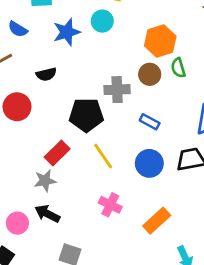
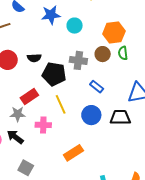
cyan circle: (102, 21) -> (75, 26), moved
black semicircle: (46, 74) -> (34, 58), moved
pink cross: (110, 205) -> (43, 125), moved, turned -35
orange rectangle: (157, 221) -> (73, 153), moved

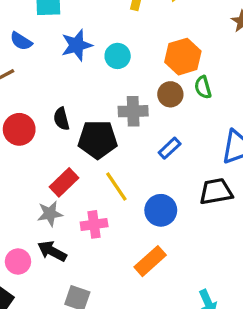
black semicircle: (34, 58) -> (61, 119), turned 88
blue rectangle: (97, 87) -> (170, 148), turned -72
blue circle: (91, 115) -> (161, 210), moved

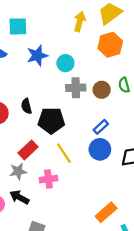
orange hexagon: (183, 57) -> (110, 45), moved
gray cross: (133, 111) -> (76, 88), moved
blue circle: (161, 210) -> (100, 149), moved
orange rectangle: (150, 261) -> (106, 212), moved

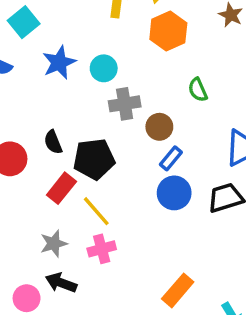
cyan square: (18, 26) -> (24, 22), turned -30
brown circle: (102, 90) -> (159, 127), moved
red rectangle: (28, 150) -> (61, 188), moved
yellow line: (64, 153) -> (96, 211), moved
orange rectangle: (106, 212) -> (178, 290), moved

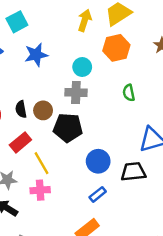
cyan circle: (104, 68) -> (82, 67), moved
brown circle: (159, 127) -> (43, 110), moved
blue rectangle: (171, 158) -> (98, 194), moved
black pentagon: (94, 159) -> (68, 128), moved

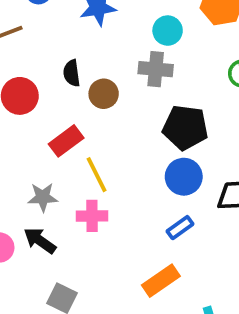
black semicircle: (21, 109) -> (72, 73), moved
black pentagon: (68, 128) -> (185, 127), moved

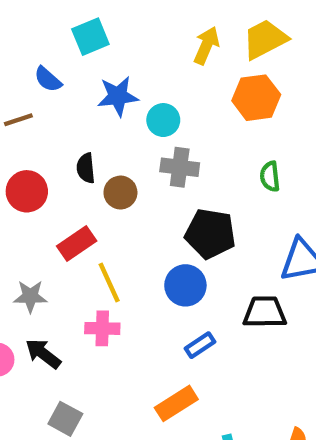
cyan circle: (168, 31) -> (163, 120), moved
blue circle: (184, 177) -> (185, 285), moved
gray star: (43, 197) -> (30, 296), moved

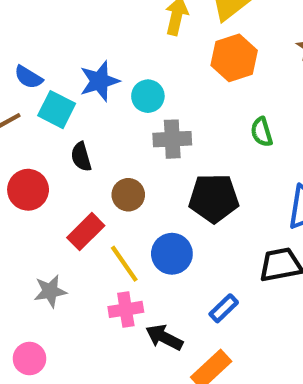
cyan square: (90, 37) -> (57, 110), moved, turned -30
brown circle: (120, 193) -> (128, 195), moved
blue circle: (185, 285) -> (172, 254), moved
black arrow: (43, 354) -> (164, 337), moved

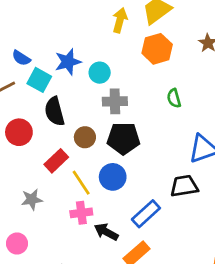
black semicircle: (81, 157) -> (55, 111), size x1.5
black pentagon: (214, 198) -> (123, 138), moved
blue rectangle: (224, 308) -> (146, 214), size x1.5

